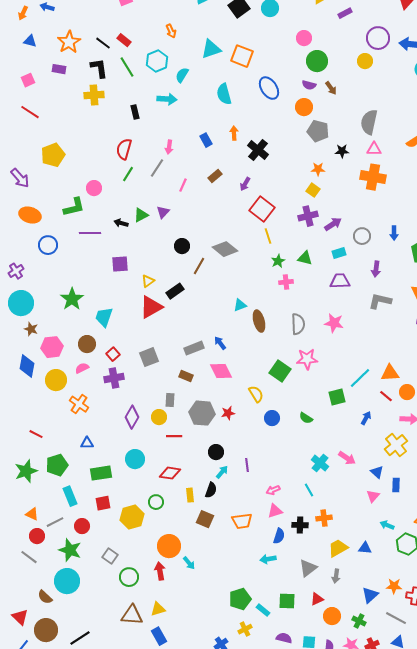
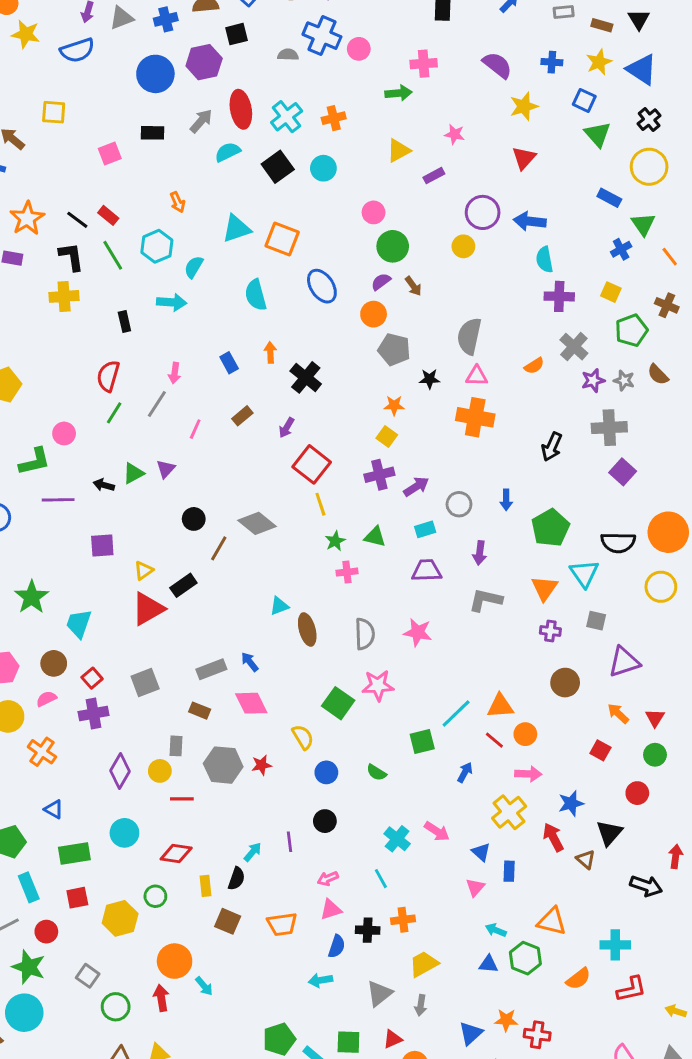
purple semicircle: (309, 85) -> (381, 282), turned 128
blue triangle: (87, 443) -> (54, 809), turned 32
black circle: (216, 452) -> (325, 821), moved
blue triangle: (365, 548) -> (488, 964), moved

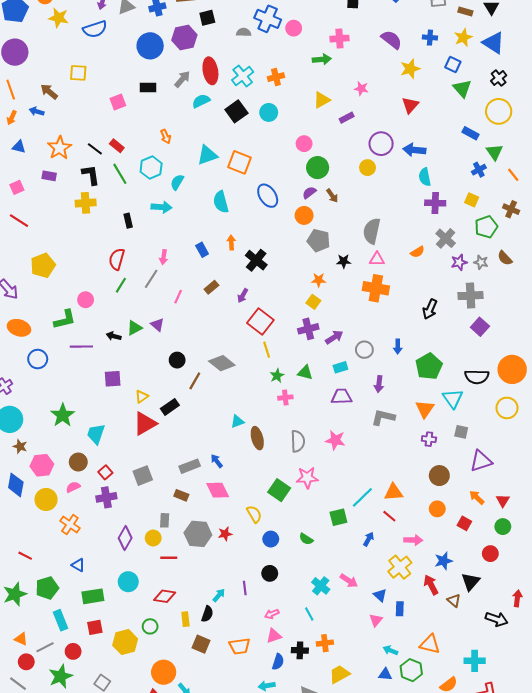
purple triangle: (166, 469) -> (157, 325), turned -32
orange circle: (525, 734) -> (437, 509), moved
green star: (29, 967) -> (61, 676), turned 30

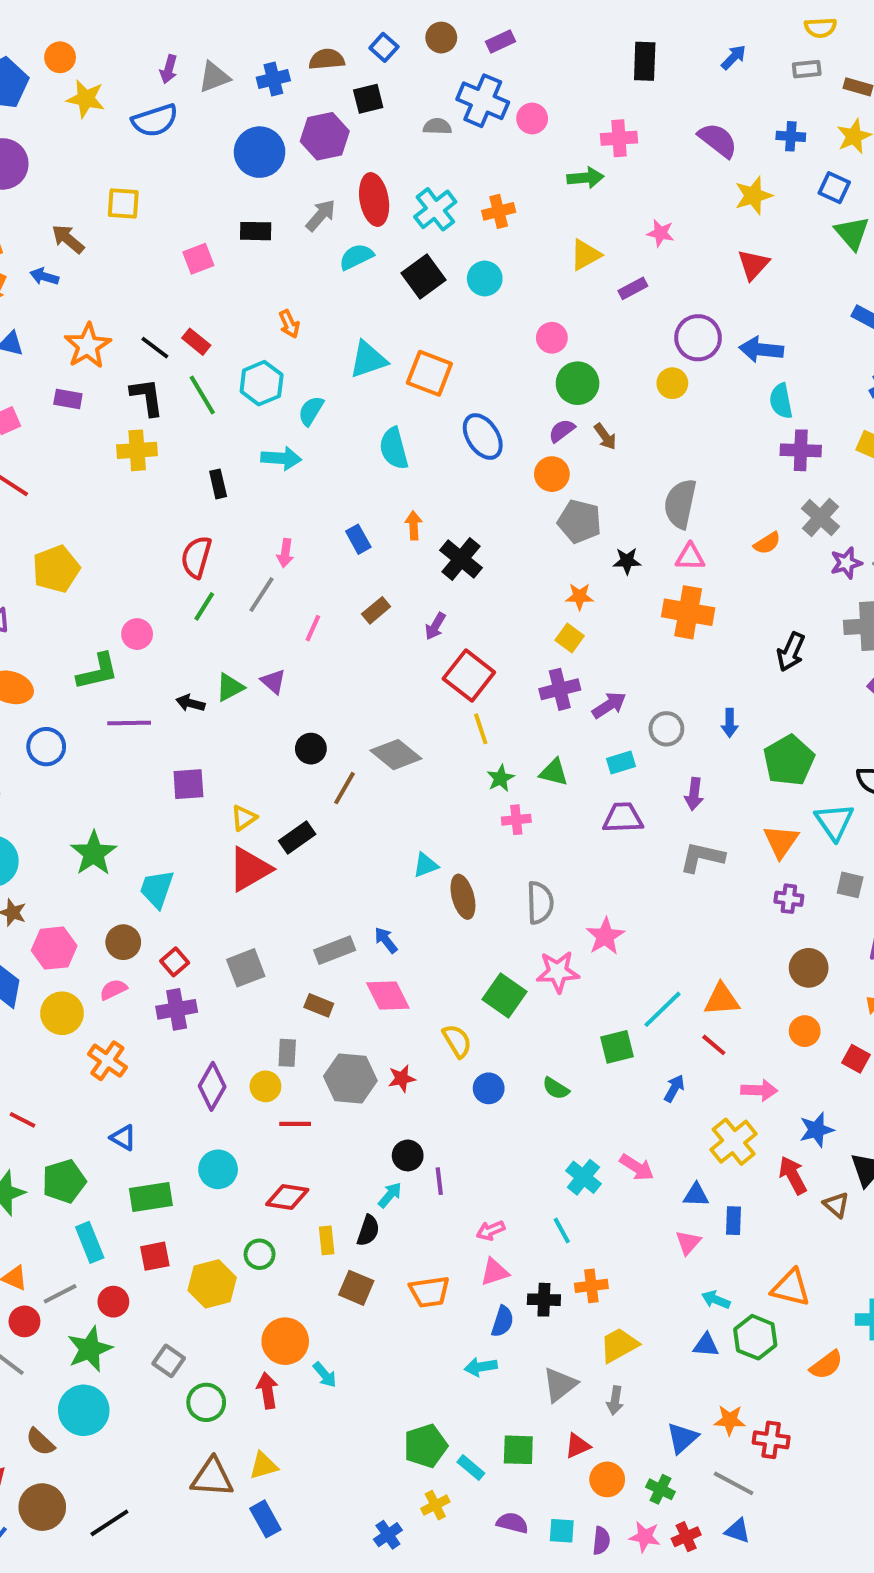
pink star: (335, 440) -> (605, 936), moved, turned 30
black circle: (270, 573) -> (408, 1155), moved
blue triangle: (380, 595) -> (696, 1195), turned -40

